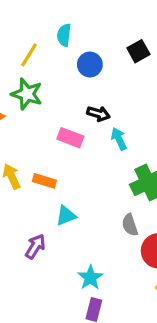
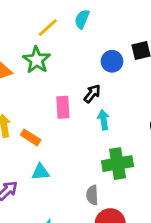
blue circle: (90, 65) -> (112, 61), moved
black arrow: (98, 114) -> (92, 94), turned -84
pink rectangle: (70, 138) -> (63, 107), turned 50

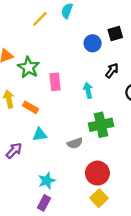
green star: (37, 60) -> (28, 67), moved
black arrow: (92, 94) -> (112, 71), moved
gray semicircle: (92, 195) -> (75, 143), moved, turned -105

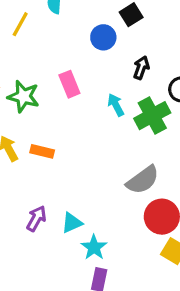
pink rectangle: (55, 82) -> (69, 84), moved
green cross: (101, 125) -> (152, 116), moved
cyan triangle: (40, 134) -> (72, 223), moved
gray semicircle: (75, 143) -> (143, 180), moved, size x1.5

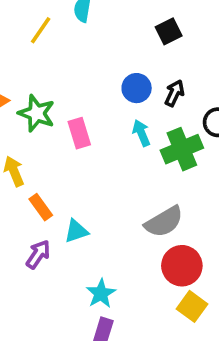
blue circle: (103, 37) -> (137, 88), moved
pink rectangle: (69, 84) -> (79, 133), moved
orange rectangle: (42, 151) -> (41, 207), moved, turned 35
cyan triangle: (72, 223) -> (76, 231), moved

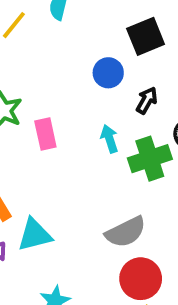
black square: (169, 31) -> (146, 36), size x1.4
blue circle: (137, 88) -> (108, 73), moved
cyan triangle: (76, 231) -> (35, 235), size x1.4

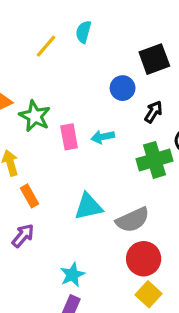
cyan arrow: (109, 139) -> (103, 137), moved, turned -85
cyan triangle: (35, 235) -> (88, 207), moved

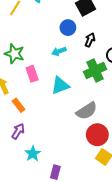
pink rectangle: (69, 137) -> (32, 74), moved
cyan arrow: (103, 137) -> (59, 51), moved
cyan triangle: (88, 207) -> (60, 85), moved
cyan star: (72, 275) -> (33, 154), moved

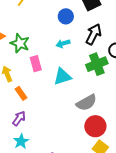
blue circle: (68, 28) -> (66, 16), moved
black arrow: (90, 40) -> (94, 34), size x1.5
cyan star: (33, 154) -> (21, 141), moved

